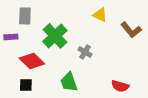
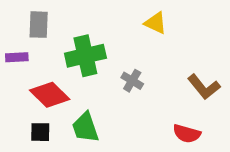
brown L-shape: (131, 30) -> (204, 87), moved
green cross: (55, 36) -> (85, 56), turned 30
green trapezoid: (69, 82) -> (85, 127), moved

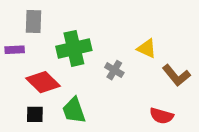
yellow triangle: (156, 23) -> (147, 48), moved

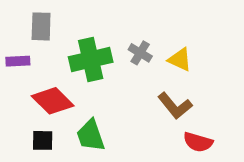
gray cross: (114, 70) -> (140, 53), moved
brown L-shape: (176, 75) -> (175, 106), moved

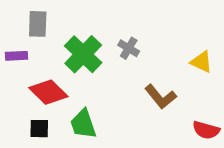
green cross: (91, 59) -> (83, 54), turned -33
yellow triangle: (180, 59) -> (201, 62), moved
red semicircle: (198, 142) -> (206, 130), moved

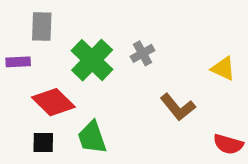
gray cross: (129, 48) -> (142, 53), turned 30

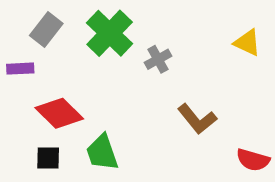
gray rectangle: (42, 27) -> (46, 30), turned 36
green cross: (92, 60) -> (110, 33), moved
yellow triangle: (223, 69) -> (247, 43), moved

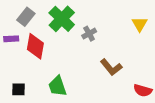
yellow triangle: (247, 43) -> (140, 24), turned 35
red diamond: (59, 113) -> (35, 46), moved, turned 55
black square: (48, 158) -> (19, 89), moved

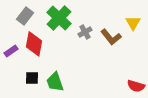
purple rectangle: (11, 39) -> (11, 51), moved, turned -32
brown L-shape: (111, 67) -> (111, 37), moved
black square: (19, 89) -> (32, 78), moved

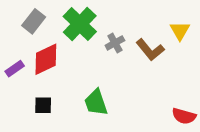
red diamond: (34, 44) -> (46, 59), turned 55
green trapezoid: (55, 82) -> (96, 103), moved

